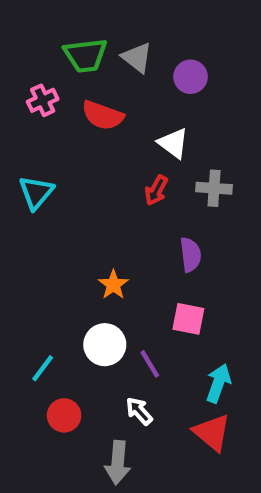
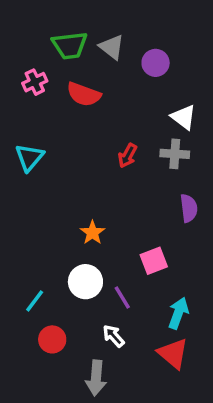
white triangle: (173, 143) -> (184, 117), moved
purple semicircle: (191, 255) -> (189, 208), moved
pink square: (188, 319) -> (154, 261), turned -32

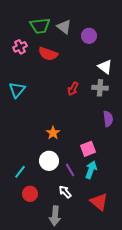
cyan arrow: (178, 313) -> (91, 170), moved

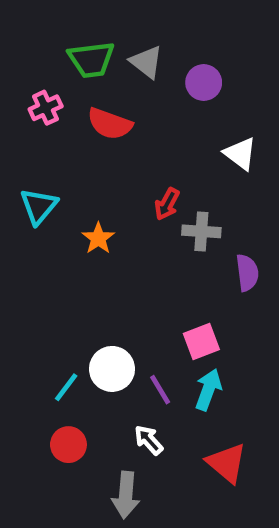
gray cross: (100, 88) -> (201, 231), moved
orange star: (53, 133) -> (98, 238), moved
cyan line: (20, 172) -> (66, 387), moved

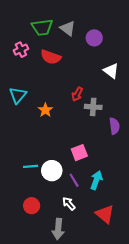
pink square: (201, 341) -> (79, 153), moved
cyan line: (66, 387) -> (31, 166), moved, turned 48

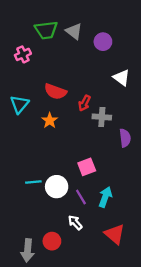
red semicircle: (51, 57) -> (55, 92), moved
red circle: (32, 206) -> (52, 241), moved
gray arrow: (58, 229) -> (28, 250), moved

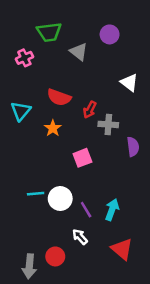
gray triangle: (74, 31) -> (79, 52), moved
purple circle: (103, 42) -> (110, 34), moved
pink square: (87, 167) -> (82, 158), moved

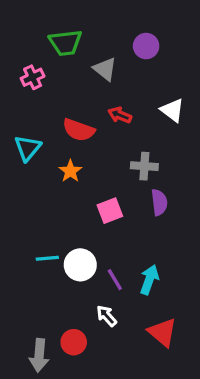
red arrow: (90, 110) -> (120, 115), moved, turned 84
purple semicircle: (133, 147) -> (159, 202), moved

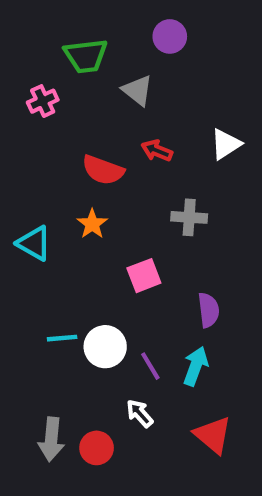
purple circle: (146, 46) -> (170, 36), moved
white triangle: (172, 110) -> (226, 144), turned 50
cyan triangle: (28, 148) -> (34, 243), moved, turned -40
purple semicircle: (159, 202) -> (209, 310), moved
gray arrow: (39, 355) -> (51, 439), moved

